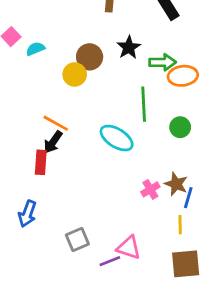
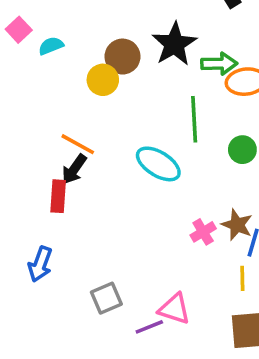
black star: (129, 47) -> (174, 44), size x1.4

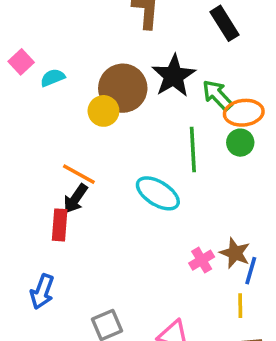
brown circle: (123, 57) -> (123, 88), size x1.4
green arrow: (219, 64) -> (217, 95), turned -132
green circle: (242, 150) -> (240, 143), moved

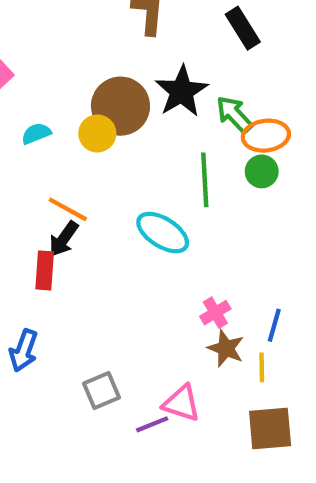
cyan semicircle: (53, 78) -> (36, 133), moved
brown star: (235, 253) -> (226, 348), moved

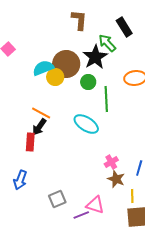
green arrow: (234, 115) -> (107, 43), moved
cyan semicircle: (36, 133) -> (43, 68), moved, size x1.5
green circle: (262, 171) -> (88, 82), moved
yellow line: (262, 367) -> (132, 196), moved

